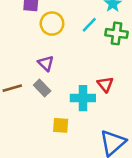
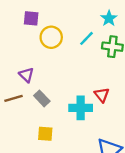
purple triangle: (46, 63) -> (26, 75), moved
yellow square: (61, 125) -> (45, 134), moved

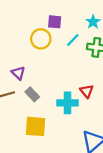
purple square: (31, 18) -> (55, 22), moved
yellow square: (45, 134) -> (35, 126), size x1.5

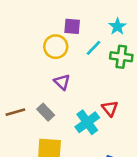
purple triangle: (18, 73) -> (62, 82), moved
cyan cross: (67, 103) -> (87, 122), turned -36

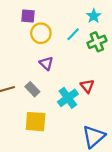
purple square: (72, 26) -> (28, 16), moved
green cross: (121, 57) -> (97, 42), turned -30

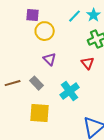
cyan line: (73, 34) -> (75, 16), moved
red triangle: (87, 86) -> (88, 63), moved

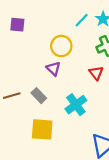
purple square: (33, 15) -> (17, 25), moved
yellow circle: (45, 31) -> (61, 46), moved

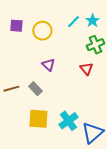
yellow circle: (61, 46) -> (42, 31), moved
cyan cross: (76, 105) -> (68, 121), moved

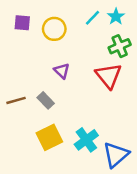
red triangle: (86, 69) -> (109, 76), size x1.6
yellow square: (38, 119) -> (49, 137), turned -30

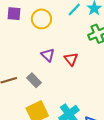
red triangle: (109, 76) -> (71, 59), moved, size x0.6

